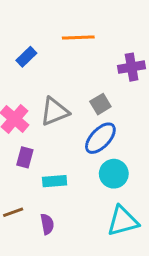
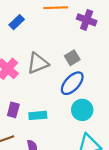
purple cross: (132, 67) -> (87, 20), moved, turned 30
purple rectangle: (25, 157) -> (13, 110), moved

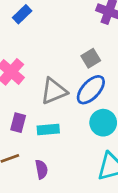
gray triangle: (38, 63) -> (54, 91), moved

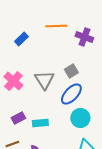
gray triangle: (54, 91) -> (44, 80), moved, turned -40
purple rectangle: (18, 123) -> (18, 118), turned 48

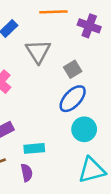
gray triangle: (44, 80) -> (38, 51), moved
cyan rectangle: (40, 123) -> (34, 148), moved

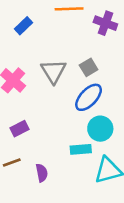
gray triangle: (38, 51) -> (53, 71), moved
cyan rectangle: (34, 148) -> (81, 149), moved

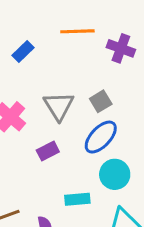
purple rectangle: (20, 129) -> (48, 151), moved
cyan rectangle: (81, 149) -> (77, 199), moved

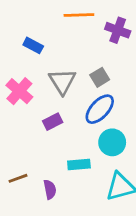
blue rectangle: (23, 52) -> (33, 45), moved, turned 72

